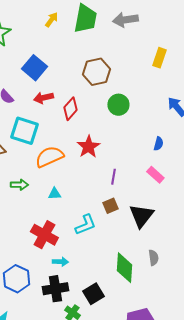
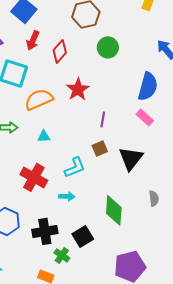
red arrow: (43, 98) -> (33, 40), turned -54
blue semicircle: (158, 144) -> (148, 86), size x2.0
gray semicircle: (153, 258) -> (154, 198), moved
cyan arrow: (60, 262) -> (67, 196), moved

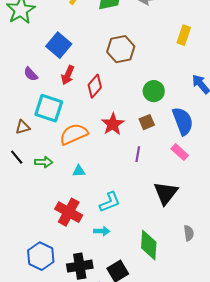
green circle: (108, 47) -> (154, 91), moved
blue semicircle: (148, 86) -> (183, 121), turned -36
brown square: (100, 148) -> (147, 122), moved

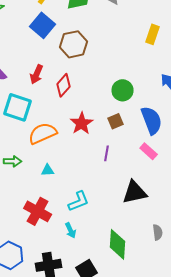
blue square: (59, 45) -> (43, 25), moved
brown hexagon: (121, 49) -> (74, 44), moved
black triangle: (166, 193) -> (135, 192), turned 40
cyan arrow: (102, 231) -> (71, 230), turned 63

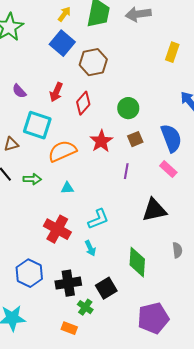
green circle: (123, 90) -> (128, 108), moved

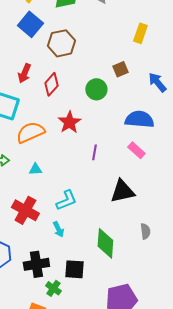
blue semicircle: (171, 138) -> (139, 119), turned -64
brown square: (135, 139) -> (120, 69), moved
black square: (106, 288) -> (74, 269), turned 35

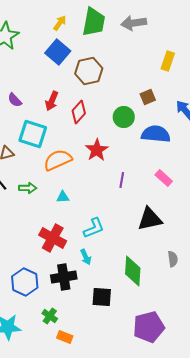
blue semicircle: (139, 119) -> (156, 134), moved
black cross: (36, 264) -> (64, 277), moved
green cross: (53, 288) -> (50, 316), moved

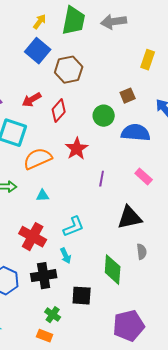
red arrow: (52, 101) -> (32, 100), turned 36
gray semicircle: (173, 259) -> (142, 252), moved
green cross: (50, 316) -> (53, 315), moved

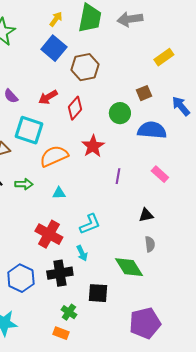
yellow rectangle: (148, 60) -> (164, 57), turned 36
black triangle: (130, 218) -> (146, 215), size x0.6
gray semicircle: (142, 252) -> (150, 244), moved
green diamond: (113, 270) -> (129, 267), turned -36

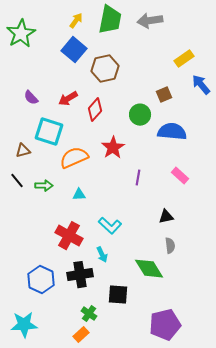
blue arrow: (181, 106) -> (201, 85), moved
cyan L-shape: (90, 224) -> (110, 226), turned 65
orange rectangle: (61, 333) -> (81, 335), turned -63

